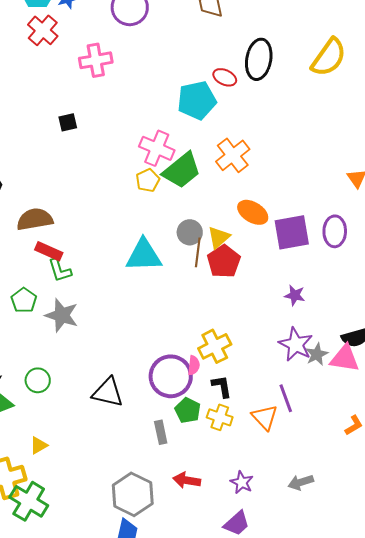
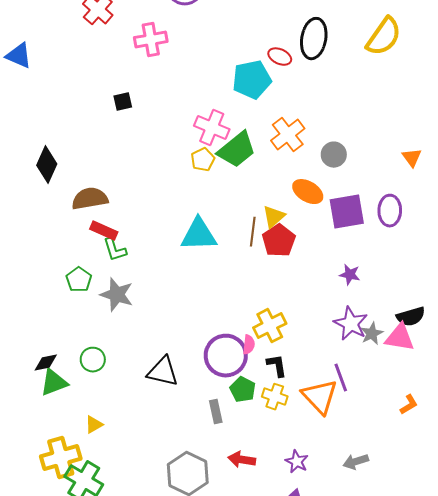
gray circle: (190, 232) -> (334, 155), moved
orange triangle: (265, 417) -> (320, 397), size x1.4

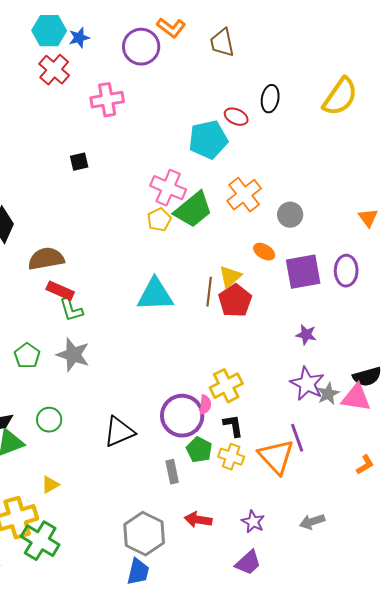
black ellipse: (314, 39) -> (270, 99), size x0.7
orange ellipse: (308, 192) -> (264, 252), size x0.7
green pentagon: (79, 280) -> (27, 356), moved
black triangle: (163, 372) -> (119, 432), turned -36

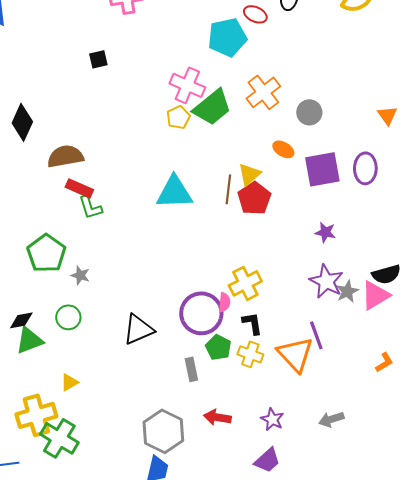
gray star: (73, 355) -> (80, 275), moved, size x0.6
green pentagon: (27, 356) -> (46, 253), size x1.5
pink triangle: (356, 398) -> (375, 295), turned -40

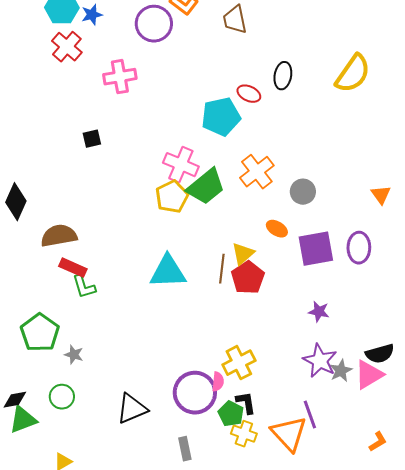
yellow pentagon: (178, 117) -> (172, 197), size x1.4
green pentagon: (218, 347) -> (231, 414), moved

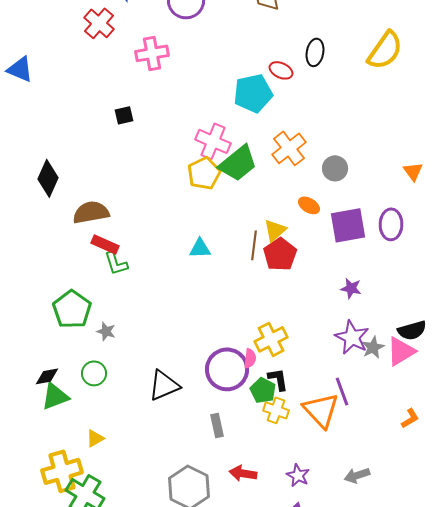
cyan triangle: (168, 272) -> (200, 248), size x0.6

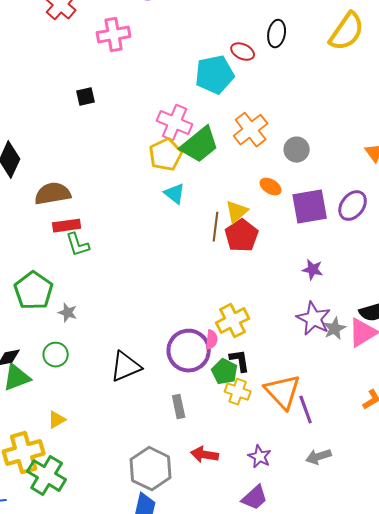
purple ellipse: (391, 224) -> (353, 206), turned 36
red rectangle: (105, 244) -> (67, 226), turned -32
cyan triangle: (200, 248) -> (175, 194), moved, turned 40
purple line: (342, 391) -> (306, 410), moved

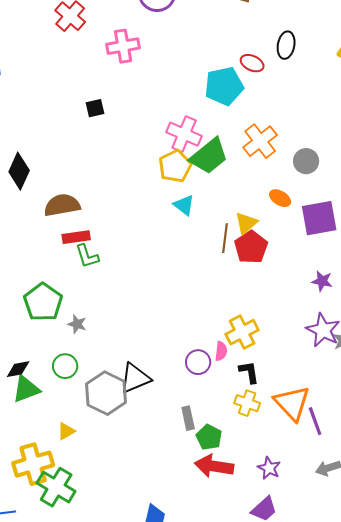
purple circle: (189, 351) -> (198, 362), size x0.6
green pentagon: (225, 372) -> (209, 437), moved
red arrow: (205, 455) -> (214, 466), size x1.4
gray hexagon: (151, 469) -> (106, 393), moved

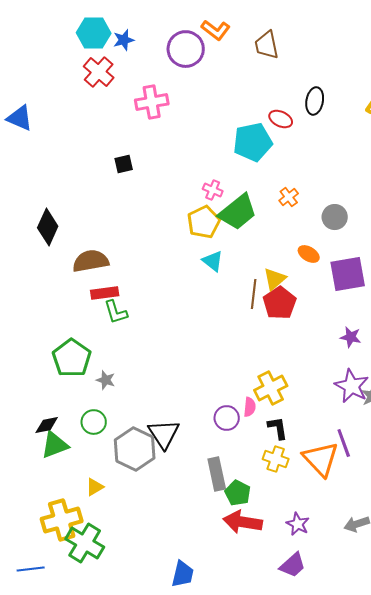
pink cross: (184, 134) -> (213, 190), size x0.6
orange cross: (260, 141) -> (289, 197), size x0.6
black triangle: (135, 378) -> (164, 434), turned -40
gray rectangle: (188, 418) -> (217, 474), size x1.4
purple line: (315, 421) -> (344, 443), moved

